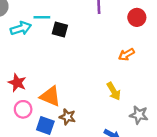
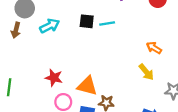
cyan line: (42, 17) -> (107, 23), moved
orange arrow: (126, 54) -> (154, 48), moved, turned 70

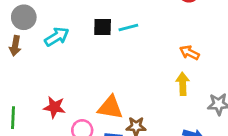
yellow arrow: (146, 72) -> (183, 84), turned -138
red star: (54, 78) -> (54, 107), moved

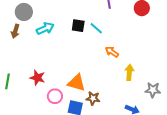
cyan line: (128, 27) -> (96, 28), turned 48
orange arrow: (189, 53) -> (112, 52), moved

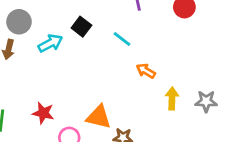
black square: (78, 26) -> (81, 27), moved, turned 32
gray star: (153, 90) -> (206, 101), moved

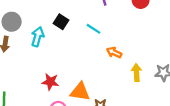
cyan arrow: (50, 43) -> (38, 37), turned -42
red star: (43, 113) -> (50, 82), moved

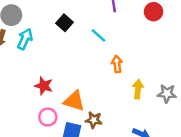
cyan arrow: (38, 37) -> (25, 39), moved
orange arrow: (114, 52) -> (117, 64), turned 48

